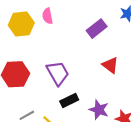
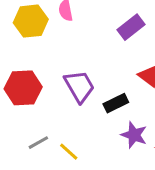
black rectangle: (69, 101) -> (116, 103), moved

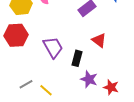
red hexagon: (23, 88) -> (16, 35), moved
black rectangle: (116, 103) -> (77, 58), turned -49

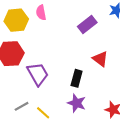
purple trapezoid: (53, 47) -> (38, 74), moved
purple star: (89, 79) -> (77, 103), moved

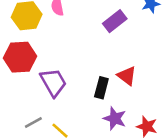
red triangle: (100, 59) -> (127, 76), moved
purple star: (77, 103) -> (115, 118), moved

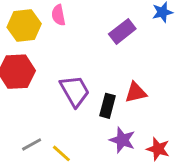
red triangle: (127, 76) -> (136, 92), turned -50
purple trapezoid: (53, 82) -> (75, 91), moved

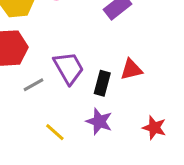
purple star: (122, 140) -> (99, 121), moved
gray line: (32, 144) -> (33, 85), moved

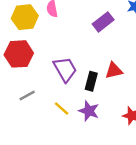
gray line: (33, 85) -> (27, 95), moved
yellow line: (55, 132) -> (62, 109), moved

